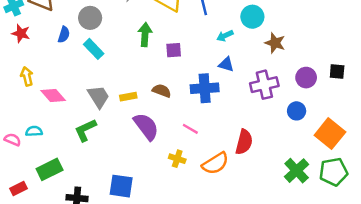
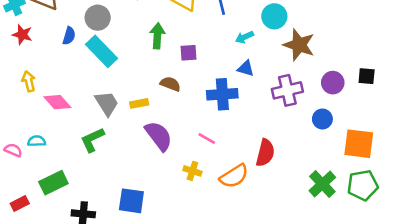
brown star: (275, 43) -> (299, 45), size x1.4
cyan rectangle: (94, 49) -> (102, 51), size x1.4
brown semicircle: (162, 91) -> (170, 84), moved
orange square: (330, 134) -> (359, 144), turned -32

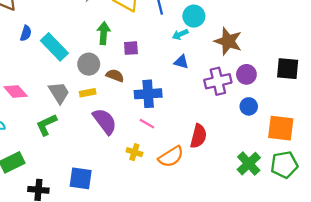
cyan circle: (274, 16) -> (194, 16), moved
gray circle: (98, 18) -> (89, 64), moved
black square: (367, 76) -> (288, 69), size x1.5
purple circle: (333, 83) -> (246, 74), moved
blue cross: (222, 94) -> (148, 94), moved

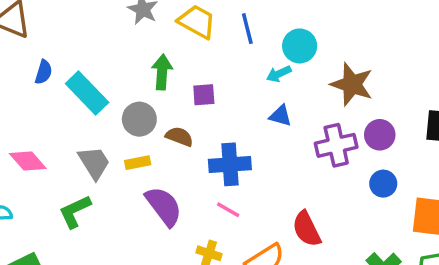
red semicircle: (198, 136) -> (307, 229), turned 140

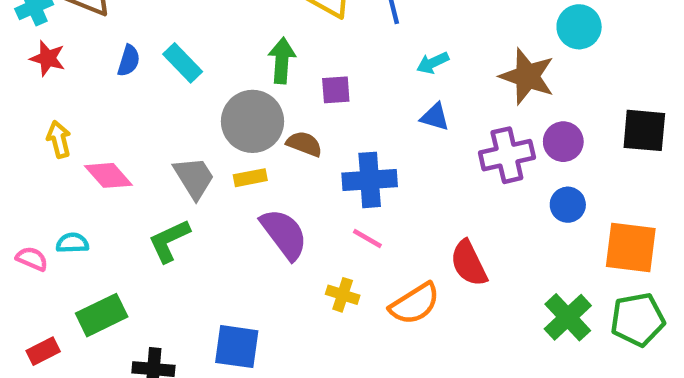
cyan circle: (300, 46) -> (579, 27), moved
cyan rectangle: (87, 93) -> (183, 63), moved, size x0.7
gray circle: (139, 119) -> (253, 121), size x1.4

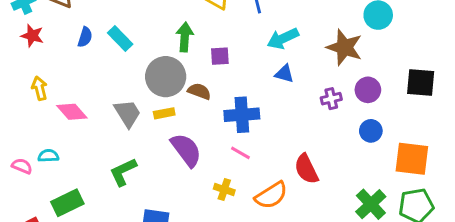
cyan arrow: (433, 63) -> (283, 39), size x1.5
purple cross: (507, 155) -> (331, 99), size x0.6
green L-shape: (169, 241) -> (123, 172), moved

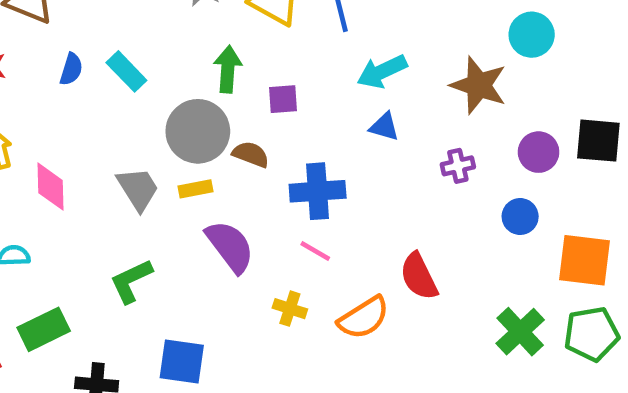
purple circle: (368, 90) -> (539, 152), moved
pink diamond: (72, 112) -> (50, 187), turned 40

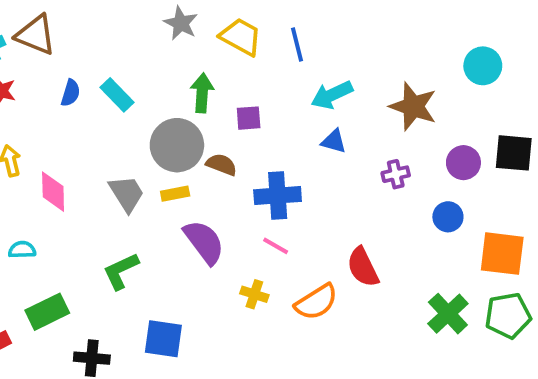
cyan circle: (532, 35) -> (483, 66), moved

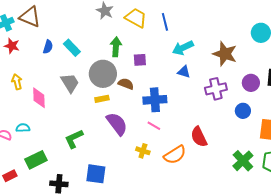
purple cross: (396, 174) -> (216, 89), size x1.5
gray trapezoid: (127, 194) -> (70, 83), moved

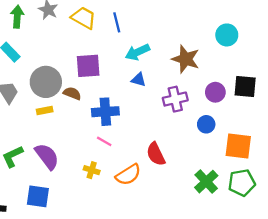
green arrow: (116, 47) -> (17, 17), moved
purple square: (140, 60) -> (88, 66), size x1.6
purple semicircle: (117, 124) -> (47, 156), moved

